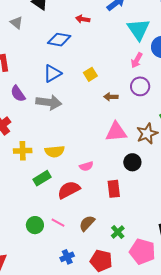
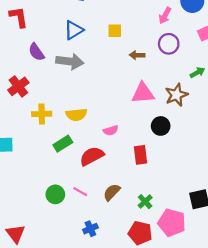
yellow square: (90, 74) -> (115, 31), turned 32
red pentagon: (101, 261) -> (140, 233), moved

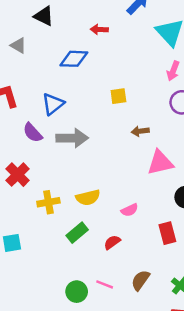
blue triangle: (74, 30) -> (53, 104), moved
brown arrow: (137, 55) -> (140, 131), moved
red semicircle: (92, 156) -> (112, 242), size x0.6

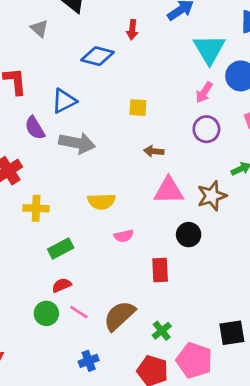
red arrow: (99, 30) -> (132, 30), turned -98
yellow semicircle: (88, 198) -> (101, 201), moved
red semicircle: (112, 242) -> (62, 285), moved
brown semicircle: (140, 280) -> (119, 316), size x1.4

